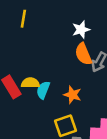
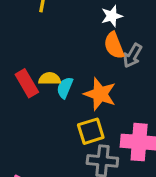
orange star: (73, 95) -> (100, 94), size x1.5

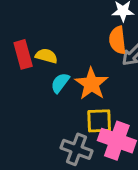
cyan semicircle: (65, 88) -> (60, 83), moved
yellow square: (91, 131) -> (99, 121), moved

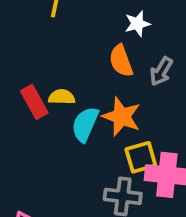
orange semicircle: (118, 40) -> (121, 61), moved
cyan semicircle: (60, 83) -> (85, 124), size x1.4

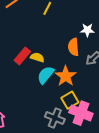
red rectangle: (34, 102) -> (22, 56), turned 54
yellow square: (141, 157) -> (70, 100), turned -30

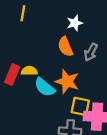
cyan semicircle: (46, 75) -> (45, 87), turned -72
yellow square: (70, 100) -> (80, 106), turned -30

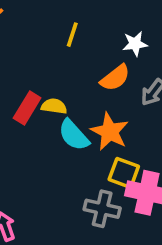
yellow line: (23, 13) -> (72, 35), moved
orange semicircle: (65, 47) -> (115, 78), turned -114

